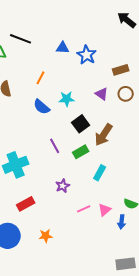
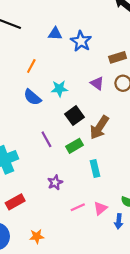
cyan rectangle: (100, 173) -> (95, 168), turned -42

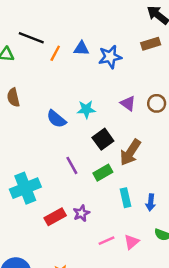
blue star: (81, 41) -> (110, 57), turned 30
brown rectangle: (118, 57) -> (151, 44), moved
orange line: (31, 66) -> (55, 53), moved
red rectangle: (15, 202) -> (55, 217), moved
blue arrow: (119, 221) -> (151, 202), moved

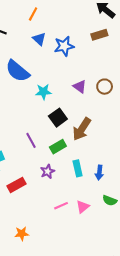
blue triangle: (81, 48) -> (39, 39), turned 40
orange line: (55, 53) -> (33, 14), moved
blue semicircle: (56, 119) -> (18, 71), moved, size x1.4
purple star: (81, 213) -> (48, 171), moved

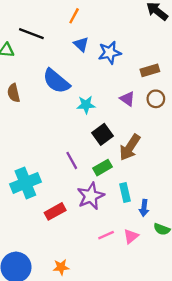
brown rectangle: (99, 35) -> (150, 70), moved
purple star: (48, 171) -> (91, 196), size x1.6
blue arrow: (99, 173) -> (144, 208), moved

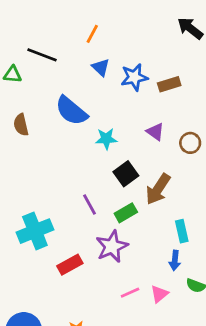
brown rectangle: (150, 70) -> (169, 84), moved
brown circle: (156, 99) -> (190, 143), moved
cyan rectangle: (125, 192) -> (182, 231), moved

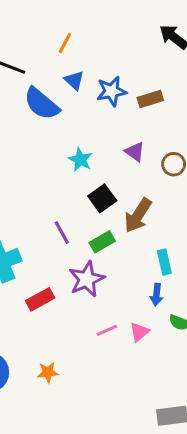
blue semicircle: (71, 111) -> (42, 104), moved
cyan star: (106, 139) -> (80, 160), turned 30

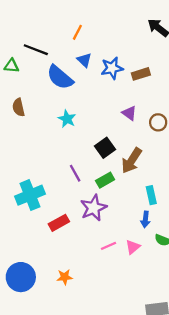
cyan star: (80, 160) -> (67, 119), moved

